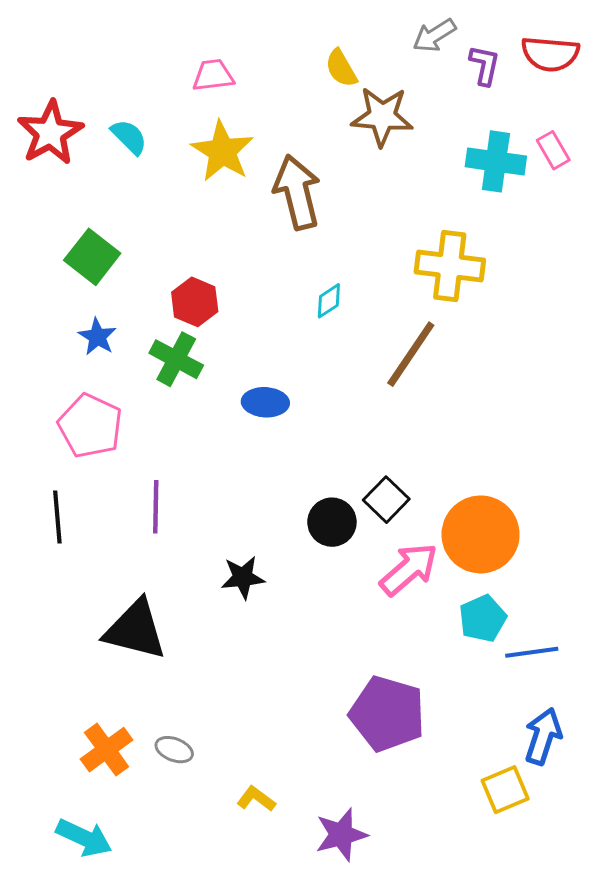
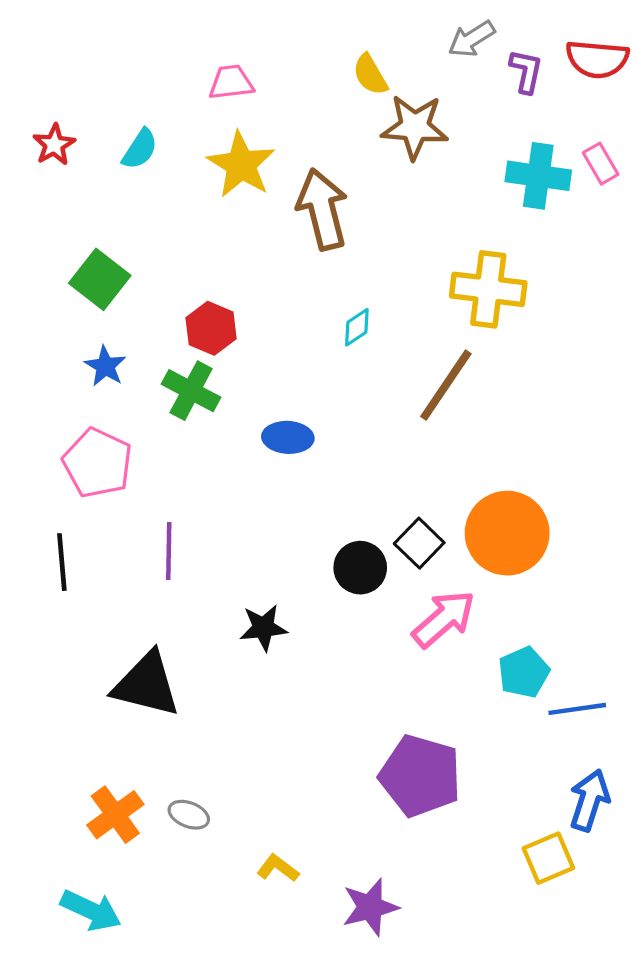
red star: (50, 133) -> (54, 145), size x0.6
cyan semicircle: (129, 137) -> (140, 149), turned 78
orange circle: (481, 534) -> (507, 533), moved

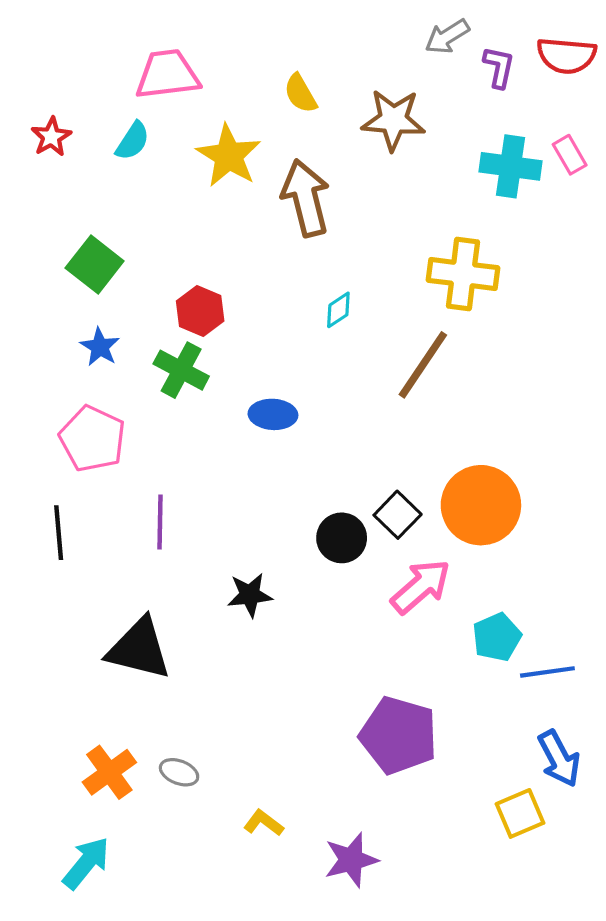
yellow semicircle: (370, 75) -> (300, 93), moved
pink trapezoid: (231, 82) -> (167, 74), moved, size x1.5
blue arrow: (589, 800) -> (559, 759), turned 134
cyan arrow: (91, 910) -> (86, 863), turned -76

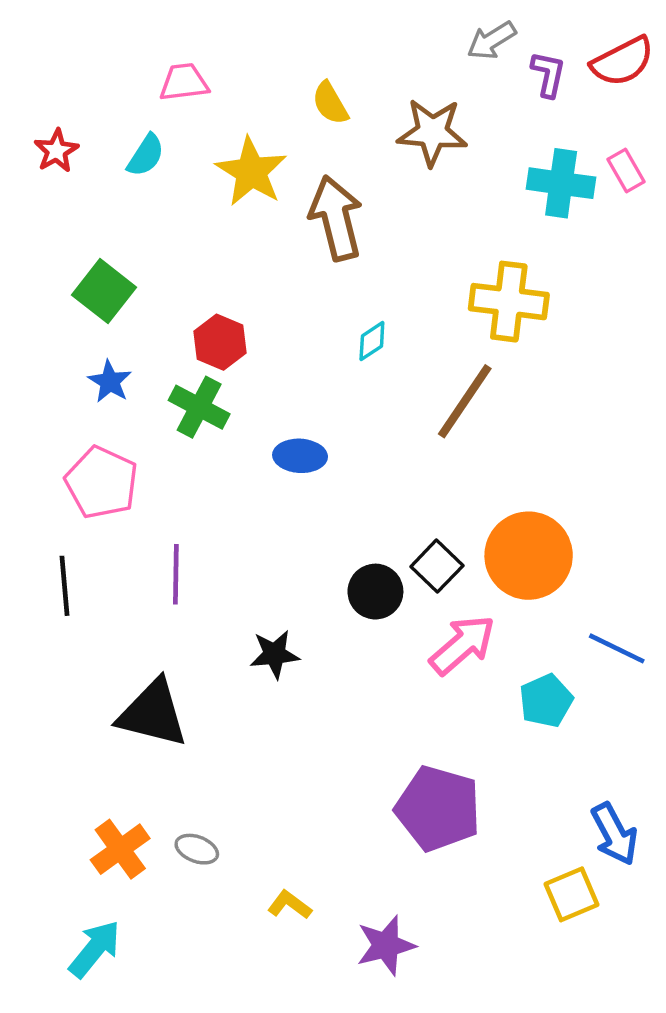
red semicircle: (566, 55) -> (623, 61), turned -32
pink trapezoid: (167, 74) -> (184, 82), size x0.7
blue line: (547, 672) -> (617, 648), moved, turned 34

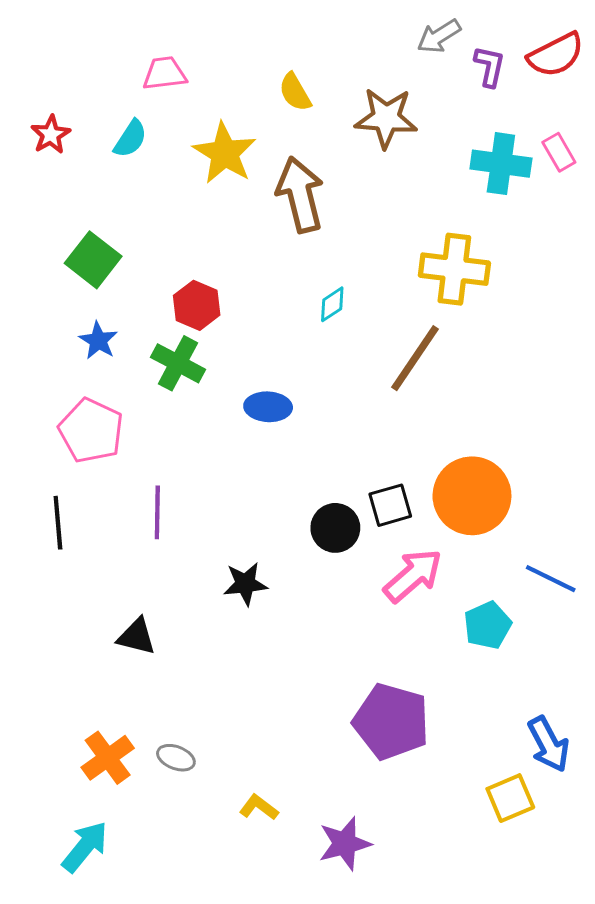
black square: (437, 566) -> (390, 505), turned 30
black triangle: (153, 713) -> (137, 637), size x0.6

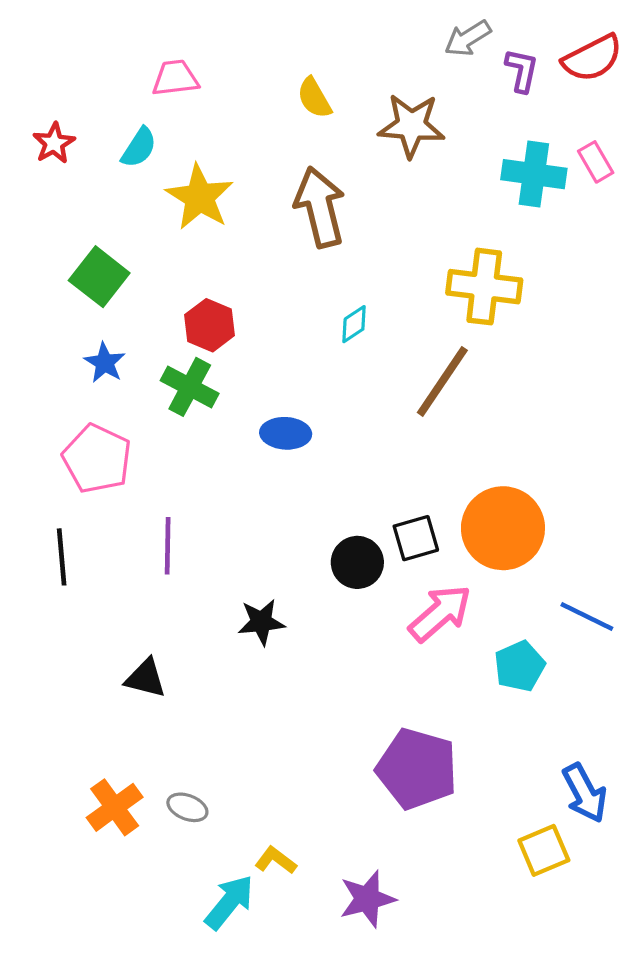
yellow star: (225, 153) -> (200, 197), moved
cyan arrow: (85, 847) -> (229, 902), moved

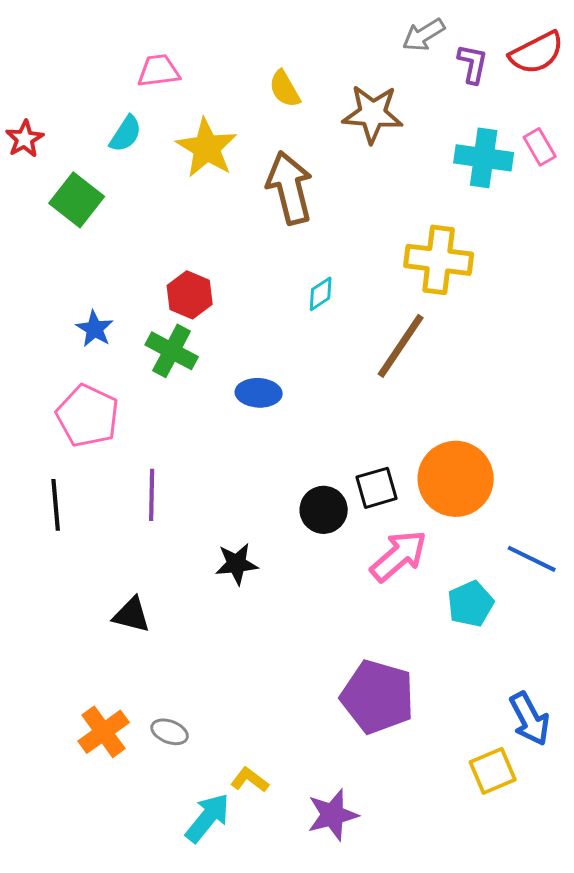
red star: (54, 143) -> (25, 139), moved
yellow star: (200, 197) -> (207, 148), moved
green square: (99, 277) -> (77, 200), moved

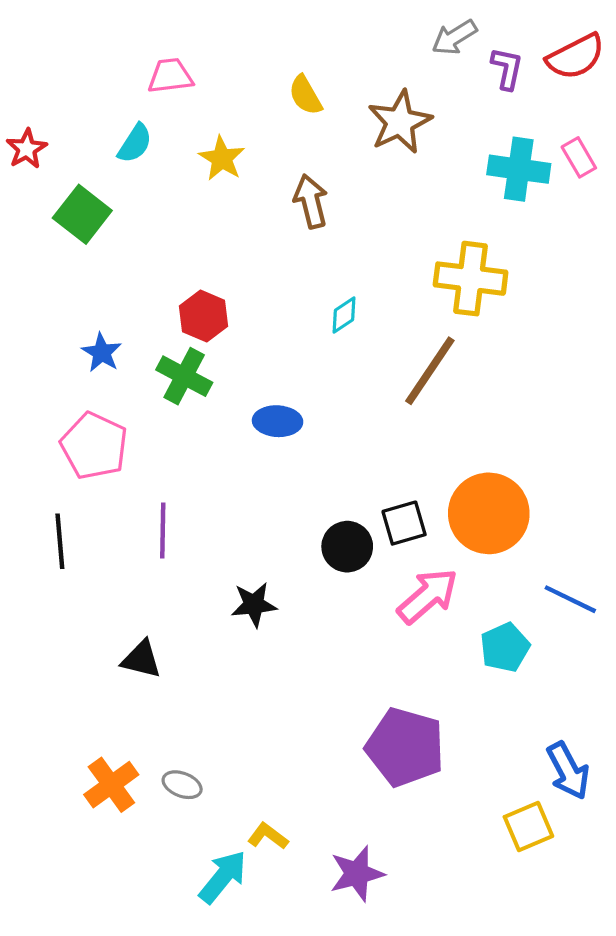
brown star: (373, 114) -> (400, 122), turned -30
yellow star: (207, 148) -> (222, 158), size x0.7
brown arrow: (290, 188) -> (311, 201), size x0.7

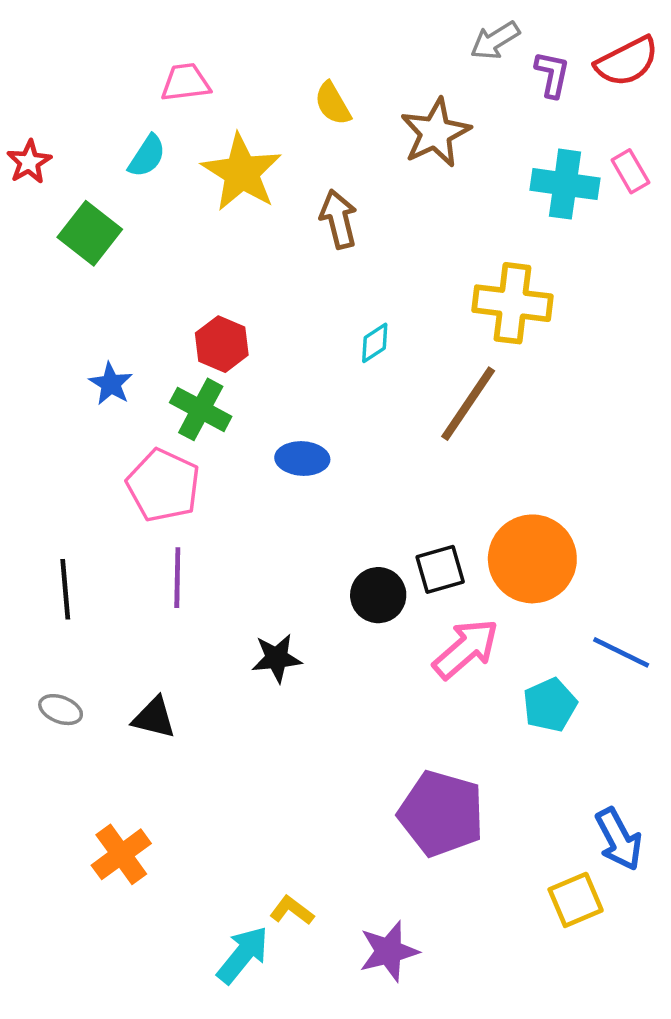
yellow star: (222, 158) -> (242, 172), size x1.6
pink pentagon: (94, 446) -> (163, 485), moved
gray ellipse: (182, 785) -> (61, 710), moved

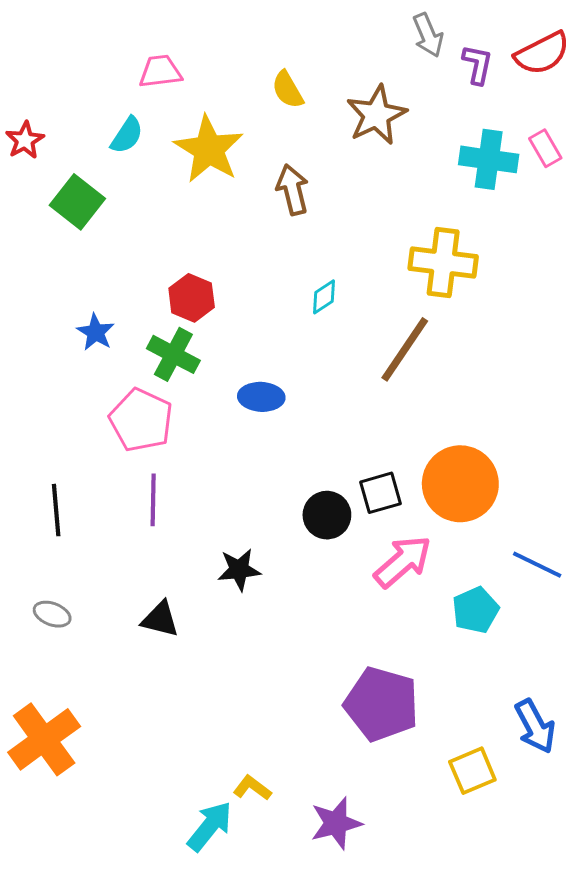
gray arrow: (495, 40) -> (428, 35), turned -81
black triangle: (154, 718) -> (160, 619), moved
orange cross: (121, 854) -> (44, 739), moved, size x1.4
yellow square: (576, 900) -> (472, 771), moved

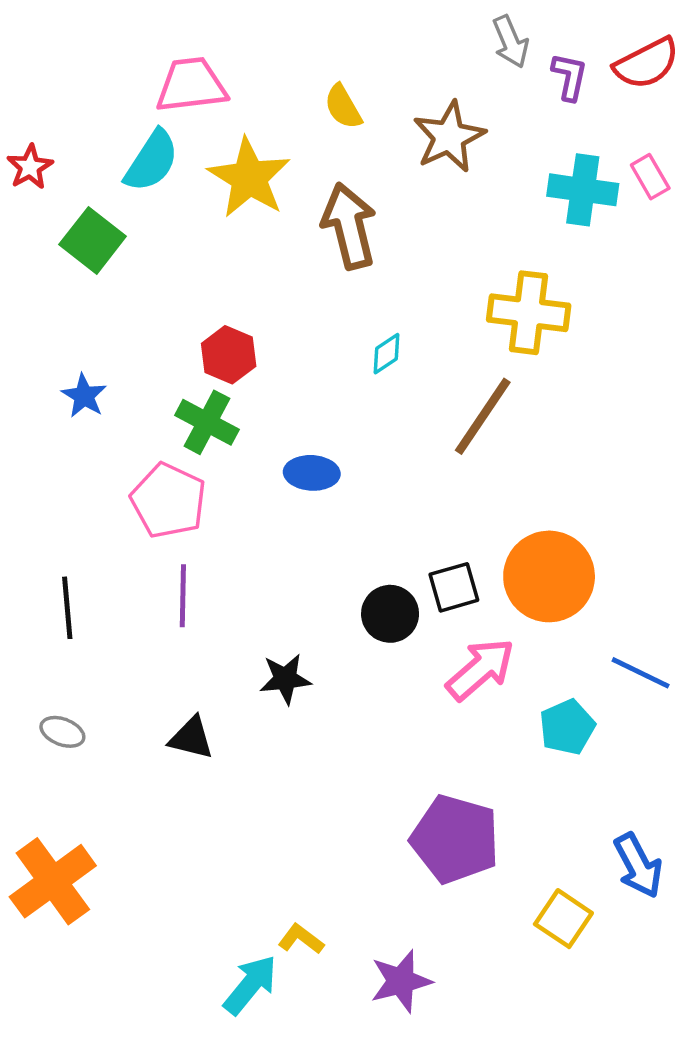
pink trapezoid: (160, 72) -> (191, 85), size x1.4
cyan semicircle: (127, 135) -> (152, 161), size x1.4
brown arrow: (293, 190) -> (349, 226), size x1.4
blue star: (96, 332) -> (84, 396), moved
yellow square: (472, 771) -> (563, 919), turned -33

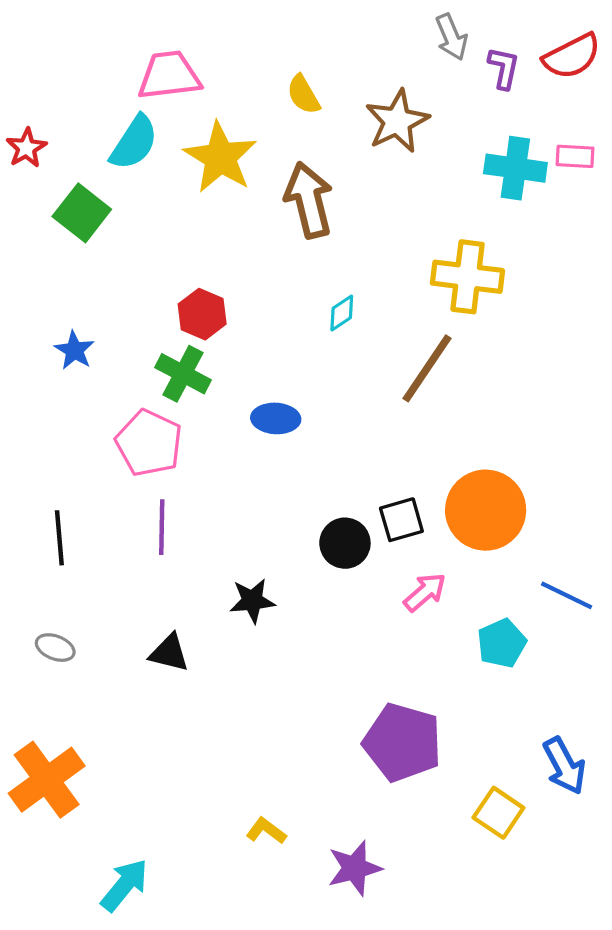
pink rectangle: (650, 177) -> (575, 156), turned -57
pink arrow: (480, 669) -> (425, 592), size x0.7
cyan arrow: (250, 985) -> (124, 885), moved

